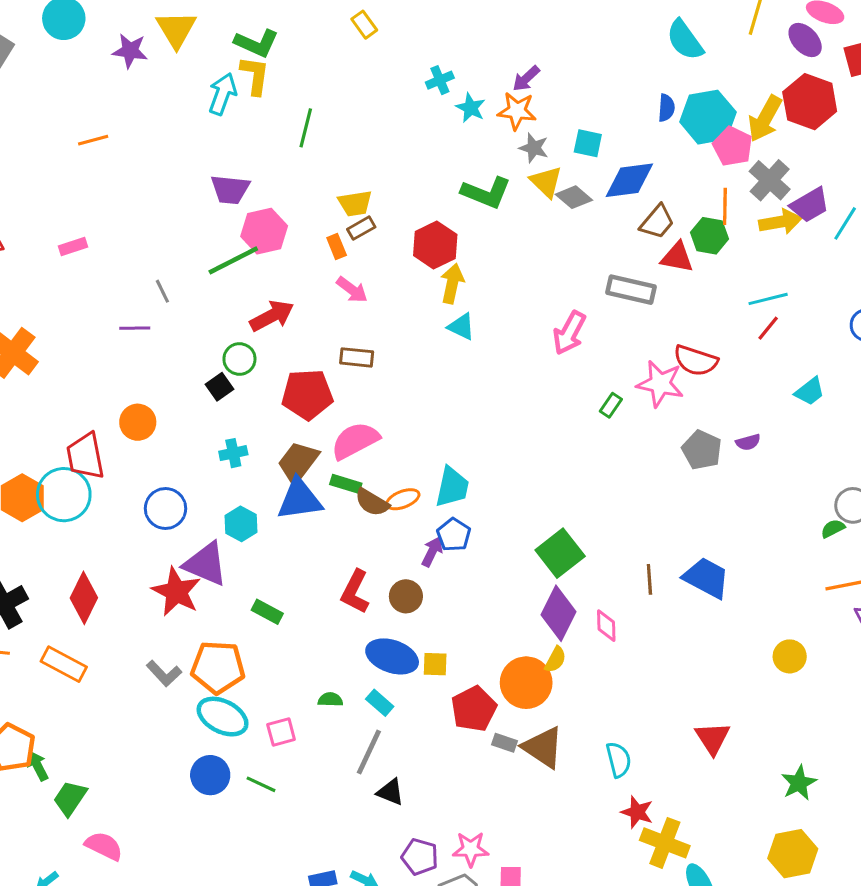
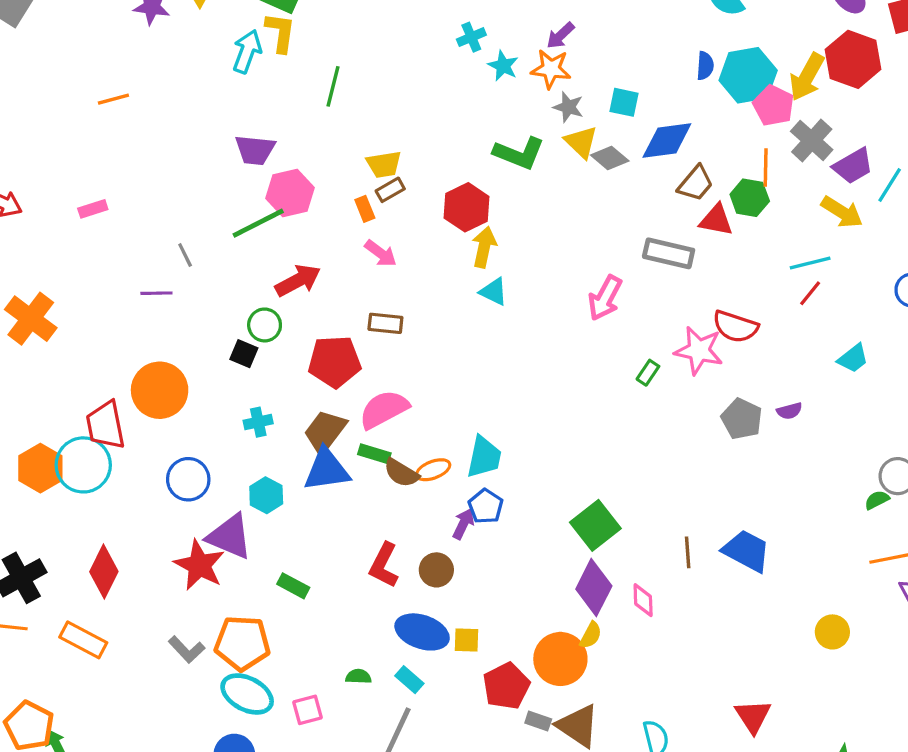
yellow arrow: (780, 222) -> (842, 212), moved, turned 42
black square: (219, 387) -> (244, 354), turned -32
orange circle: (138, 422) -> (160, 390), size x1.5

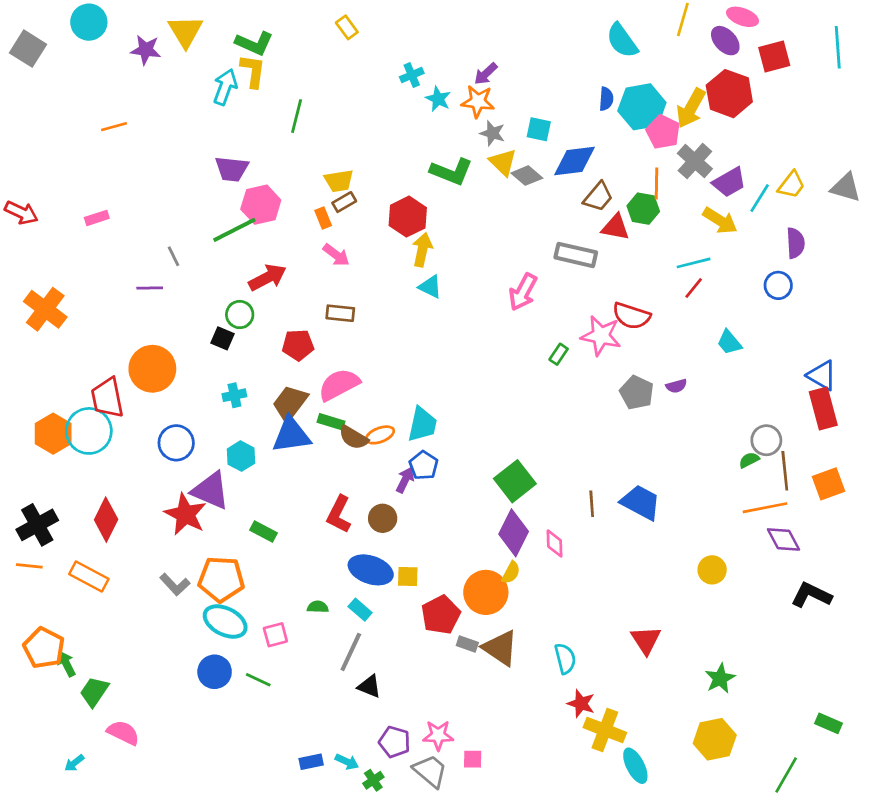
cyan trapezoid: (853, 358) -> (729, 342), turned 88
red pentagon: (335, 362) -> (298, 345), size x0.7

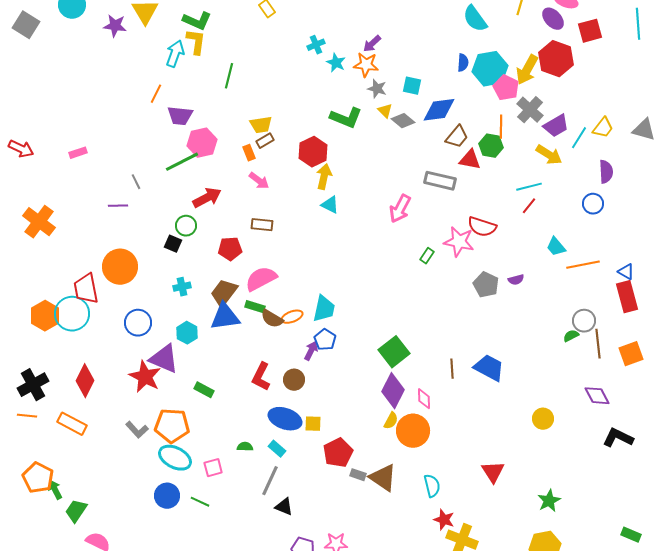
orange line: (114, 127) -> (156, 94), moved, turned -48
yellow triangle: (503, 162) -> (385, 111), size x0.7
blue triangle: (822, 375) -> (626, 272), size x0.7
orange line: (765, 508) -> (583, 265), moved
orange circle: (486, 592) -> (413, 431), moved

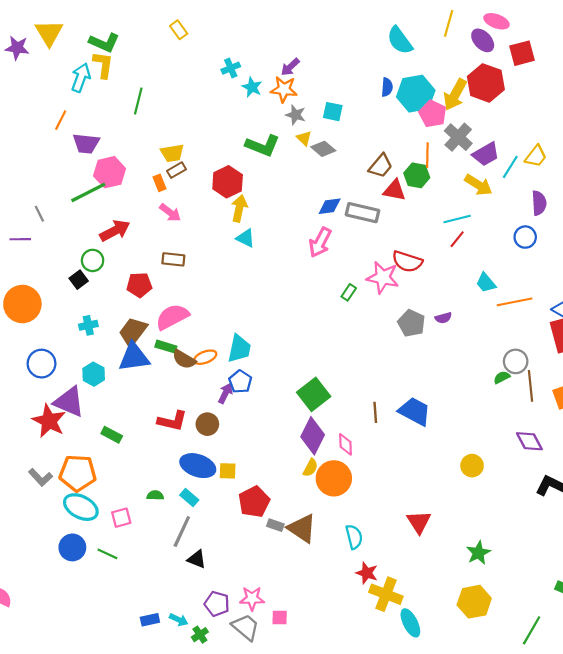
blue diamond: (439, 110) -> (330, 206), moved, size x0.7
black square: (173, 244) -> (79, 280), turned 30
red L-shape: (261, 377) -> (172, 421), turned -104

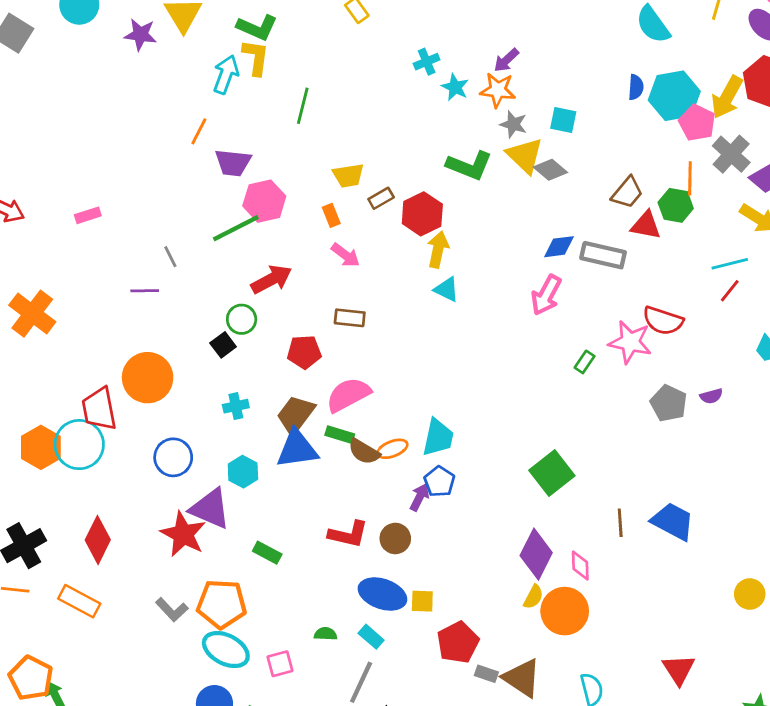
yellow triangle: (304, 138) -> (525, 156), size x1.8
brown rectangle: (177, 170) -> (381, 198), moved
green square: (314, 394) -> (552, 473), moved

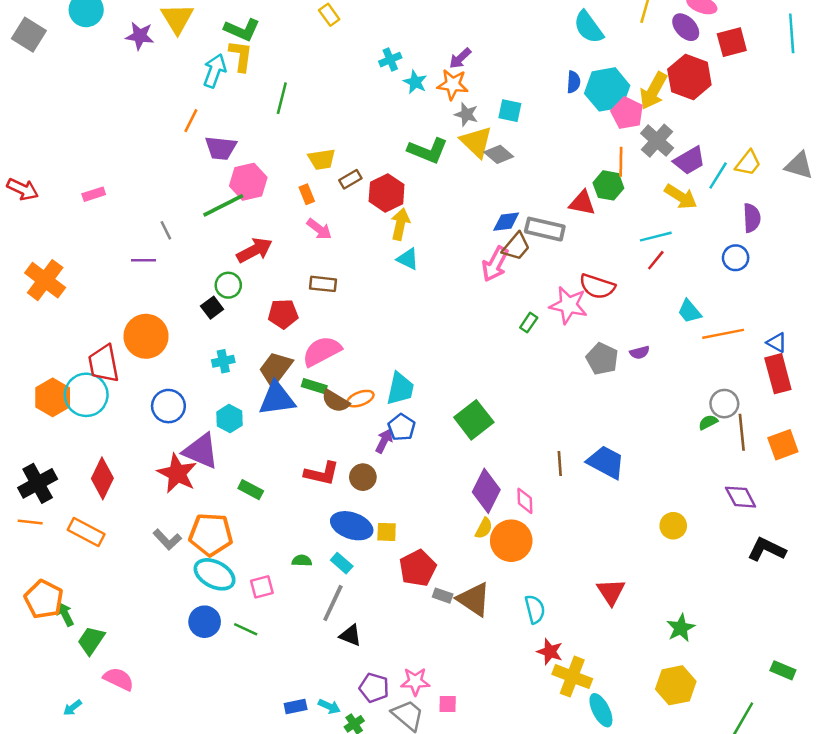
brown trapezoid: (627, 193) -> (516, 247), moved
green square: (552, 473) -> (474, 420), moved

